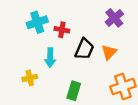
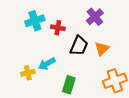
purple cross: (114, 18) -> (95, 17), moved
cyan arrow: (50, 58) -> (47, 64), moved, turned 60

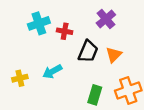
yellow cross: (28, 73) -> (20, 78), moved
green rectangle: (69, 85) -> (95, 95), moved

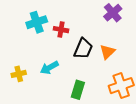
purple cross: (106, 19) -> (113, 13), moved
green rectangle: (95, 95) -> (78, 90), moved

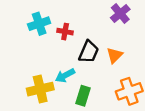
cyan arrow: (49, 68) -> (65, 76), moved
yellow cross: (19, 74) -> (40, 89), moved, size x1.6

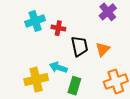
black trapezoid: (89, 52) -> (79, 46), turned -35
cyan arrow: (65, 76) -> (58, 67), turned 48

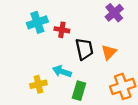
yellow cross: (36, 80) -> (38, 84), size x0.7

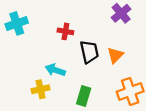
cyan cross: (37, 22) -> (17, 23), moved
cyan arrow: (62, 71) -> (55, 70), moved

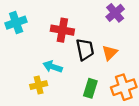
red cross: (65, 31) -> (62, 30), size x1.5
green rectangle: (84, 96) -> (90, 88), moved

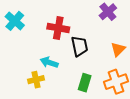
cyan cross: (16, 23) -> (15, 21), turned -30
orange triangle: (110, 53) -> (118, 49), moved

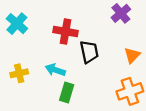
yellow cross: (36, 80) -> (19, 73), moved
green rectangle: (85, 83) -> (67, 92), moved

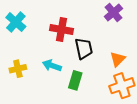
orange triangle: (132, 55) -> (118, 59), moved
green rectangle: (67, 92) -> (75, 80), moved

